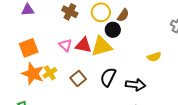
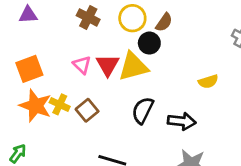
red triangle: (84, 45) -> (108, 65), turned 48
yellow cross: (50, 73) -> (60, 104), turned -32
brown square: (78, 79) -> (87, 110), moved

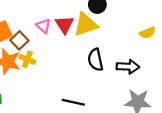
brown square: (87, 110) -> (19, 40), moved
black semicircle: (143, 110) -> (95, 60), turned -35

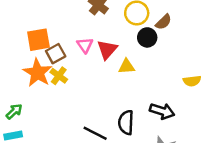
yellow triangle: (86, 25) -> (126, 66), moved, size x0.6
black semicircle: (95, 60) -> (126, 122), moved

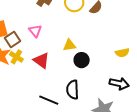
black circle: (147, 37) -> (82, 60), moved
red triangle: (107, 50) -> (41, 60), moved, turned -30
black arrow: (162, 111) -> (119, 84), moved

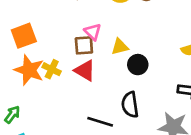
pink triangle: (35, 31) -> (93, 32), moved
brown square: (13, 40) -> (84, 45), moved, turned 35

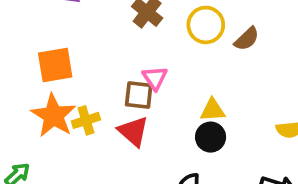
yellow triangle: (120, 47) -> (213, 110), moved
yellow cross: (52, 69) -> (86, 120), turned 36

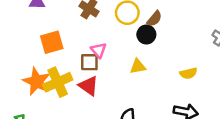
orange square: (55, 65) -> (52, 42), moved
yellow cross: (86, 120) -> (58, 82), size x1.6
black circle: (211, 137) -> (146, 35), moved

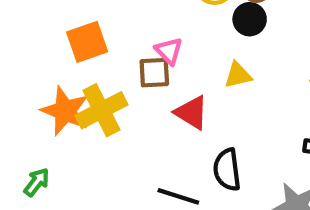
red triangle: (89, 86) -> (192, 113), moved

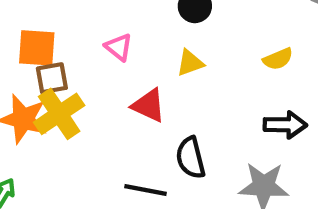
orange square: (87, 42) -> (37, 48), turned 30
brown square: (154, 73) -> (52, 78), moved

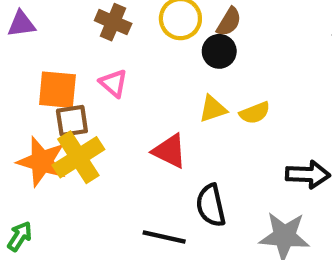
pink triangle: (119, 47) -> (114, 83), moved
yellow semicircle: (278, 59) -> (255, 113), moved

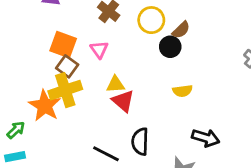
yellow triangle: (213, 109) -> (116, 84), moved
brown square: (72, 121) -> (67, 66), turned 30
orange star: (42, 162) -> (45, 106), moved

